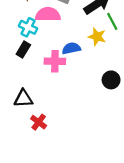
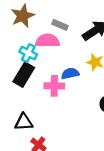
black rectangle: (23, 50) -> (24, 75), size x1.5

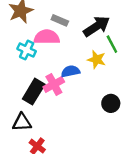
black rectangle: (24, 75) -> (34, 92), moved
pink cross: (54, 86) -> (54, 84), turned -30

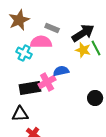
yellow star: (97, 60) -> (83, 50), moved
black rectangle: (34, 92) -> (30, 88), turned 50

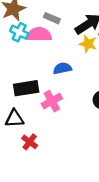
cyan cross: (24, 53) -> (19, 32), moved
pink cross: (47, 82) -> (52, 101), moved

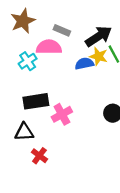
cyan cross: (19, 32) -> (28, 61), moved, turned 30
blue semicircle: (62, 68) -> (84, 64), moved

